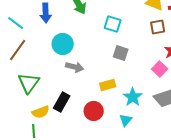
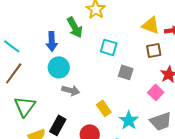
blue arrow: (46, 13) -> (52, 41), moved
gray square: (121, 53) -> (126, 72), moved
yellow rectangle: (108, 85) -> (104, 108), turned 70

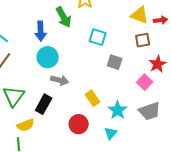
black rectangle: (58, 125) -> (44, 104), moved

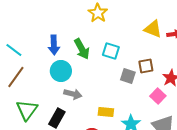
green arrow: (64, 17) -> (82, 49), moved
brown square: (143, 40) -> (146, 66), moved
yellow rectangle: (93, 98) -> (106, 112), turned -49

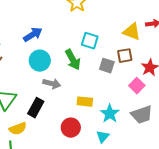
yellow triangle: (153, 29) -> (132, 32), moved
blue arrow: (54, 45) -> (33, 35), turned -120
green arrow: (82, 49) -> (73, 60), moved

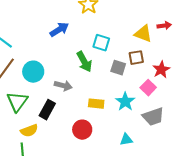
blue arrow: (33, 35) -> (59, 30), moved
cyan circle: (40, 61) -> (33, 72), moved
cyan star: (110, 114) -> (125, 102), moved
cyan triangle: (103, 137) -> (126, 140), moved, turned 40

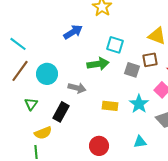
green arrow: (84, 62) -> (98, 64), turned -70
green triangle: (17, 102) -> (31, 104), size x0.6
red circle: (82, 130) -> (99, 146), moved

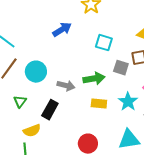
green arrow: (98, 64) -> (94, 79), moved
cyan triangle: (140, 142) -> (129, 140), size x1.6

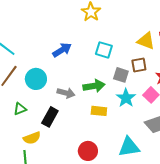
blue arrow: (62, 30) -> (62, 50), moved
green triangle: (20, 102) -> (20, 109), turned 32
cyan star: (128, 102) -> (126, 98), moved

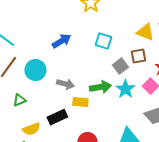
gray square: (121, 75) -> (120, 66), turned 35
green arrow: (94, 86) -> (100, 87), moved
yellow rectangle: (99, 111) -> (80, 102), moved
black rectangle: (50, 117) -> (57, 117), moved, turned 36

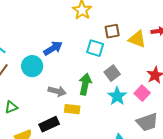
brown square: (138, 56) -> (112, 31), moved
cyan circle: (35, 70) -> (32, 66), moved
green arrow: (100, 87) -> (85, 84), moved, turned -70

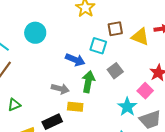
blue arrow: (53, 48) -> (75, 60), moved, turned 54
cyan circle: (32, 66) -> (35, 33), moved
cyan star: (117, 96) -> (127, 107), moved

